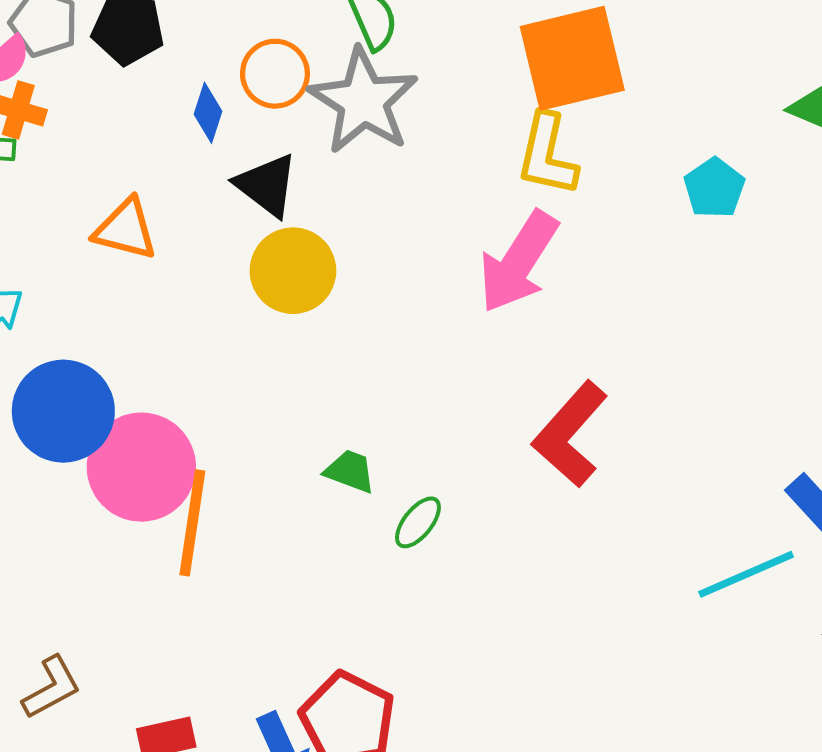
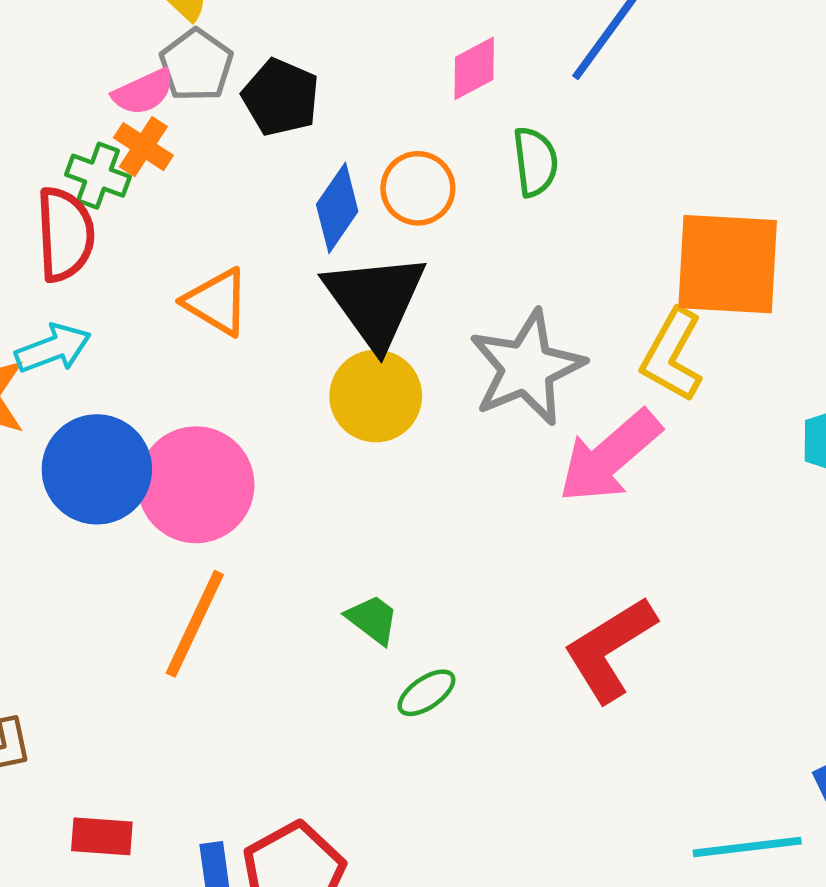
gray star: (363, 101) -> (527, 368), moved
blue diamond: (208, 113) -> (337, 208), size x1.4
black triangle: (267, 185) -> (375, 300), size x1.5
pink circle: (141, 467) -> (196, 485), moved

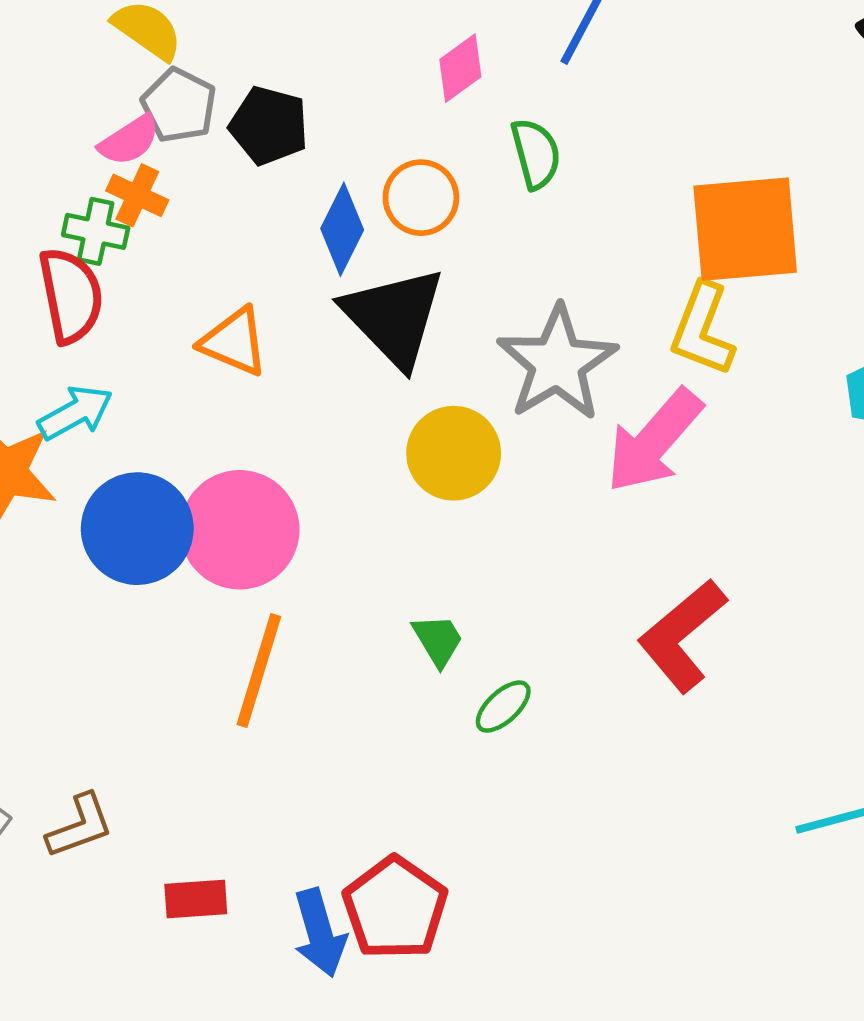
yellow circle: (376, 396) -> (454, 453), moved
green trapezoid: (373, 619) -> (438, 640), turned 30

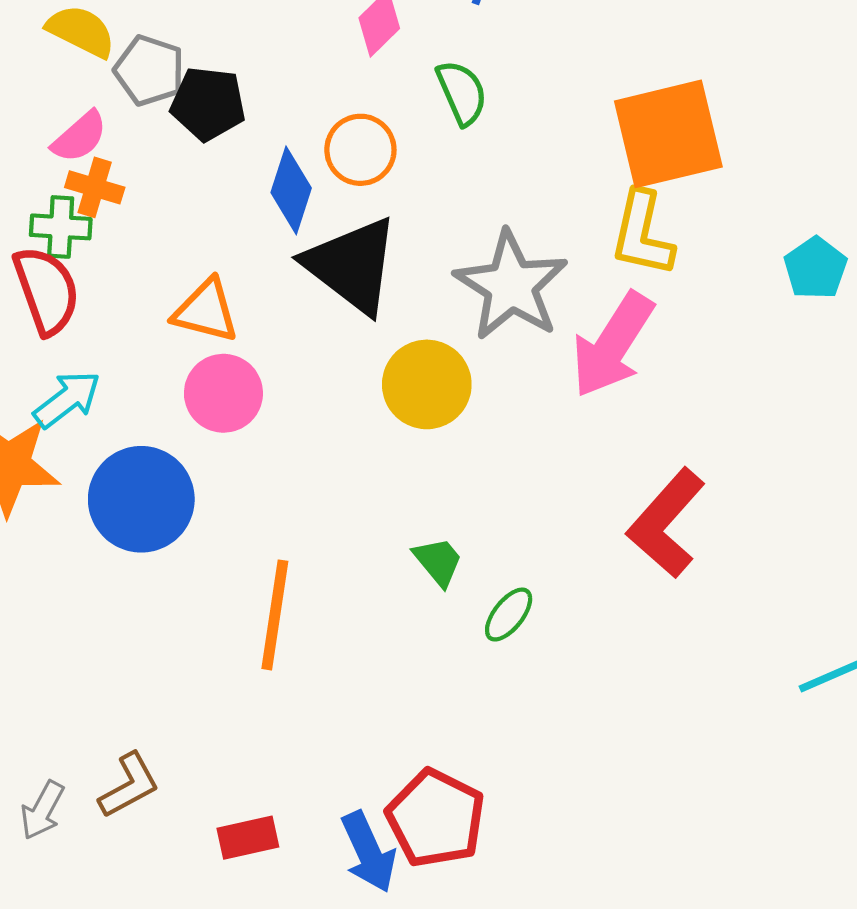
gray pentagon: (179, 105) -> (149, 70), moved
pink circle: (240, 530) -> (223, 393), moved, size x0.7

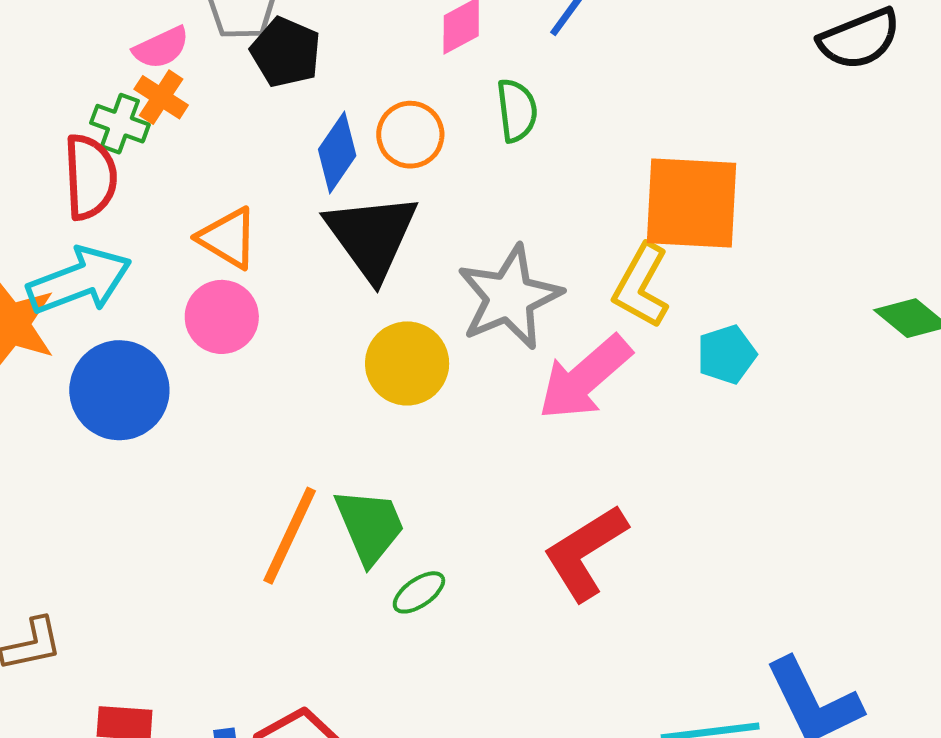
cyan pentagon: (815, 268) -> (727, 354), moved
cyan arrow: (67, 399) -> (79, 281), size x1.5
green trapezoid: (438, 562) -> (370, 526), size x1.6
orange line: (275, 615) -> (290, 536), moved

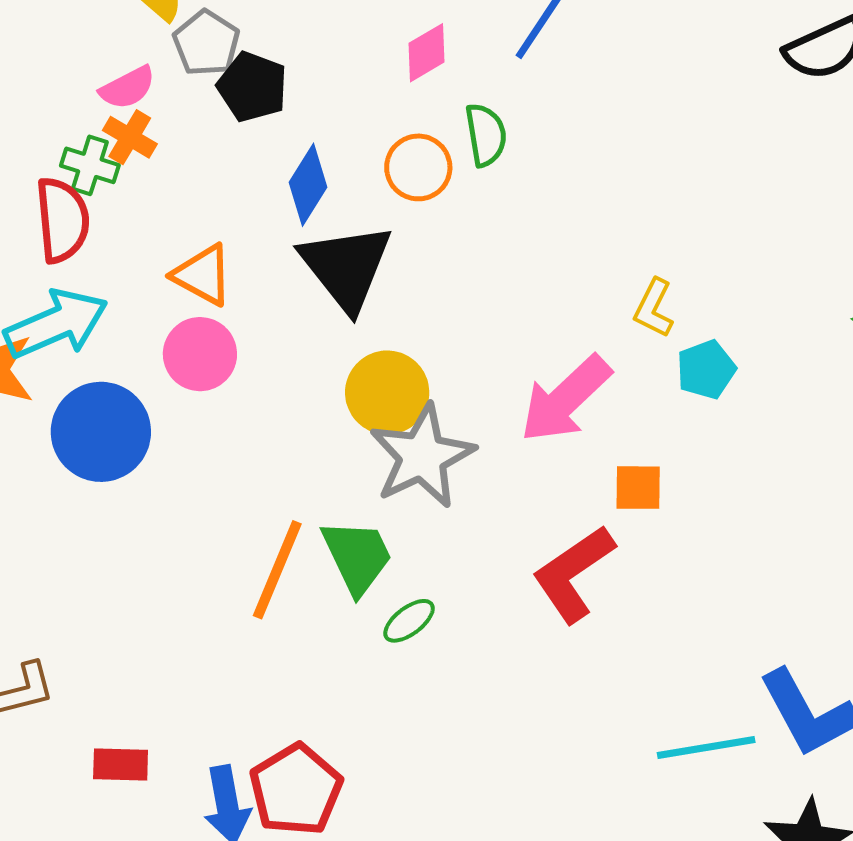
orange circle: (410, 135) -> (418, 167), moved
orange square: (692, 203) -> (638, 488), moved, size x0.5
yellow L-shape: (641, 286) -> (654, 308), moved, size x0.7
gray star: (509, 297) -> (422, 456), moved

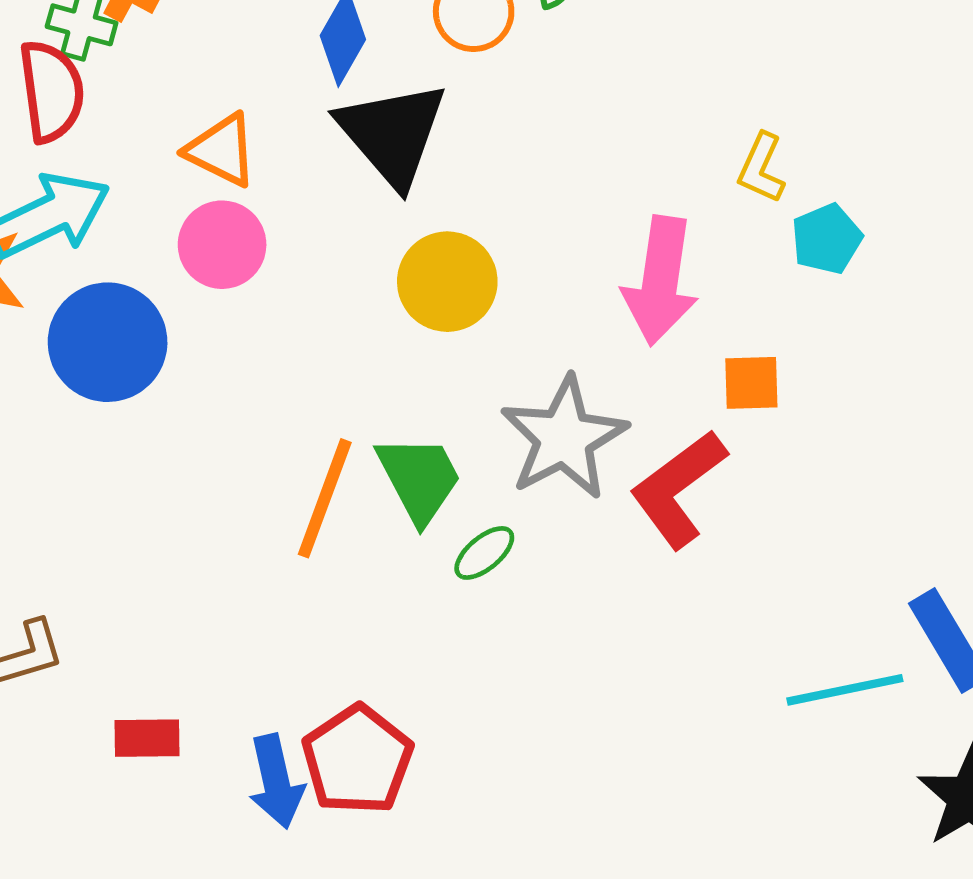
pink arrow: (565, 399) -> (660, 281), turned -36
gray star: (422, 456) -> (564, 438), moved

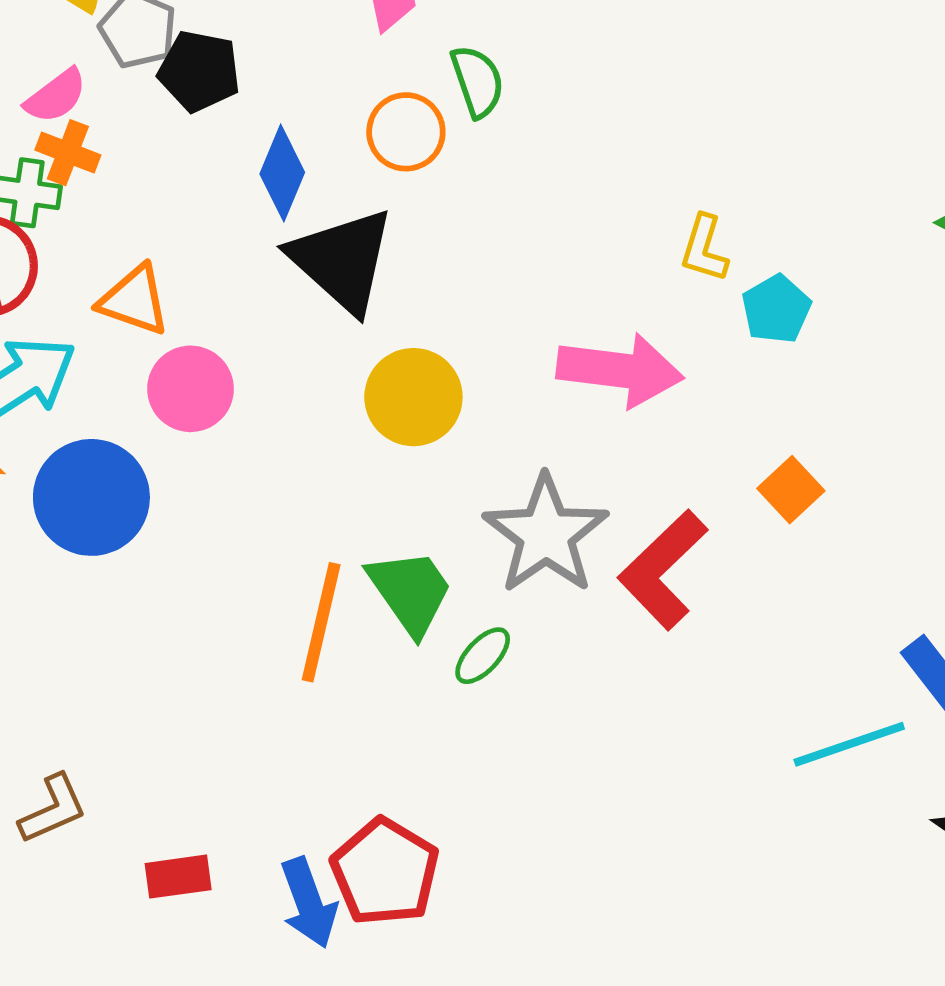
orange triangle: (222, 150) -> (134, 300), moved
pink arrow: (660, 281) -> (620, 370), turned -84
orange square: (751, 383) -> (791, 490), moved, turned -34

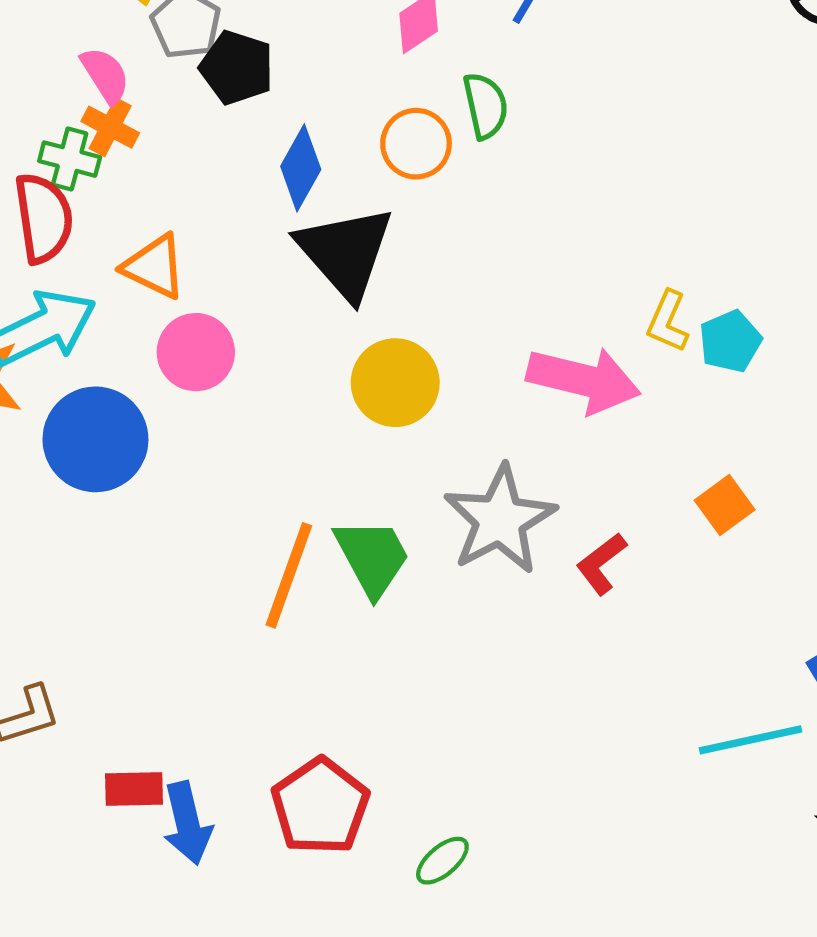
pink semicircle: (56, 96) -> (105, 75), turned -92
yellow L-shape: (704, 248) -> (668, 322), moved
red L-shape: (663, 570) -> (601, 564), size x0.6
green ellipse: (483, 656) -> (442, 861), moved
blue arrow: (309, 903) -> (187, 823), moved

